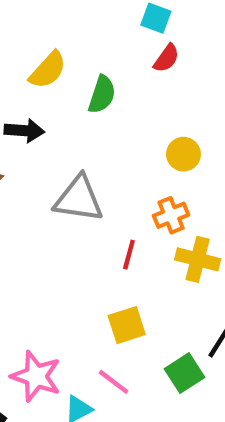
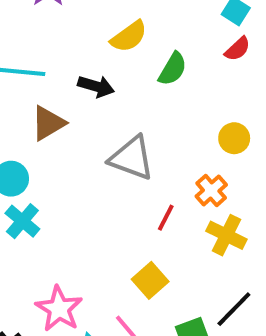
orange cross: (171, 215) -> (211, 191), turned -32
yellow square: (127, 325) -> (150, 280), turned -36

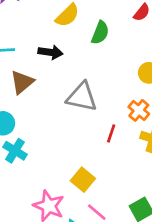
yellow square: (150, 280) -> (83, 180), moved

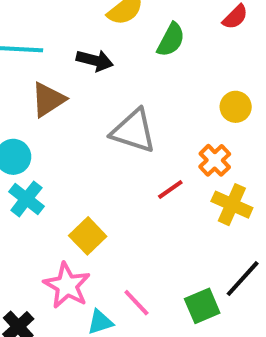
red line: (111, 133) -> (170, 189), turned 30
yellow square: (83, 180) -> (88, 236), moved

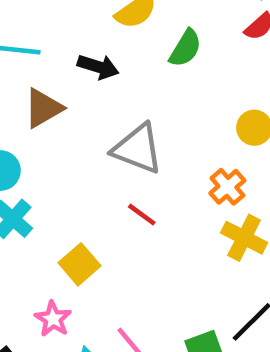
red line: (170, 189) -> (142, 215), moved, turned 68
pink star: (67, 285) -> (53, 319), size x0.7

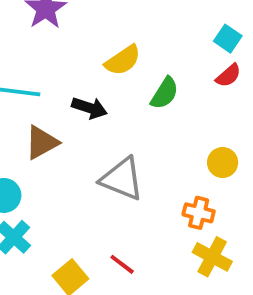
orange cross: (227, 187) -> (199, 213), turned -36
red line: (142, 215) -> (122, 264), moved

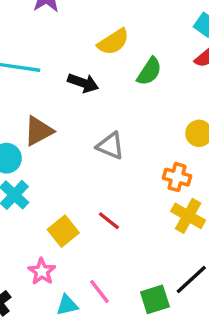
brown triangle: (42, 142) -> (39, 131), moved
gray triangle: (122, 179) -> (110, 146), size x0.7

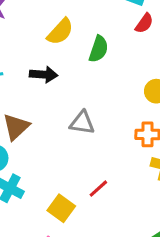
red line: (109, 221) -> (98, 189), turned -65

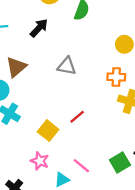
black arrow: (44, 75) -> (39, 28), turned -54

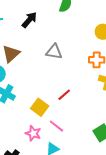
pink line: (81, 166) -> (56, 126), moved

